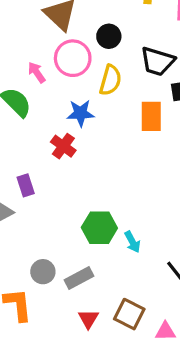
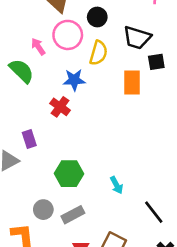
green hexagon: (99, 228) -> (69, 174), moved

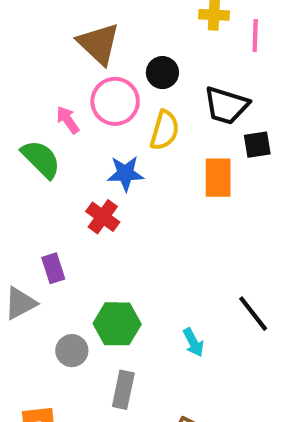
gray circle: (43, 210) -> (72, 351), moved
black line: (154, 212) -> (253, 314), moved
gray rectangle: (73, 215) -> (123, 390), turned -50

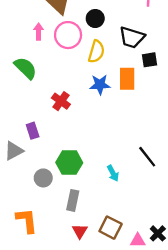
pink arrow: (68, 120) -> (39, 31), moved, turned 35
blue star: (125, 173) -> (100, 85), moved

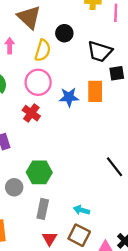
pink circle: (68, 35) -> (38, 82), moved
yellow semicircle: (96, 52) -> (43, 50), moved
cyan arrow: (113, 173) -> (81, 210), moved, turned 133

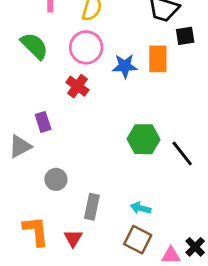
green hexagon: (39, 172) -> (143, 139), moved
red triangle: (50, 239) -> (73, 238), moved

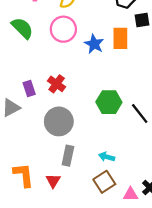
blue star: (125, 66) -> (94, 44), turned 30
red cross: (77, 86) -> (57, 84), moved
gray circle: (56, 179) -> (59, 121), moved, size x1.6
brown square: (138, 240) -> (104, 182), turned 30

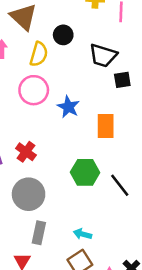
orange rectangle: (120, 38) -> (106, 126), moved

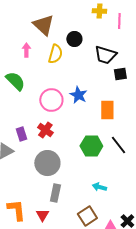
pink circle: (34, 90) -> (51, 100), moved
black line: (120, 185) -> (118, 145), moved
cyan arrow: (82, 234) -> (99, 187), moved

